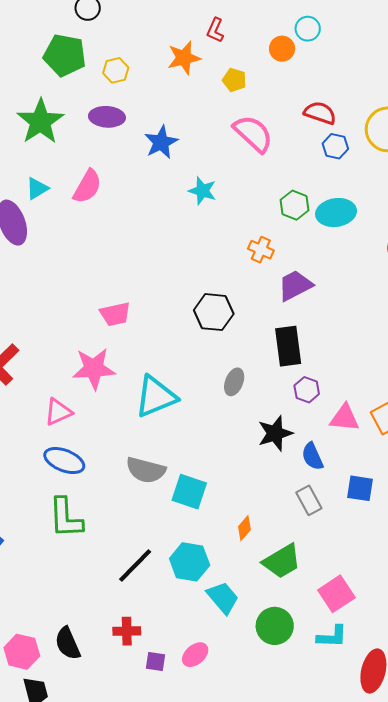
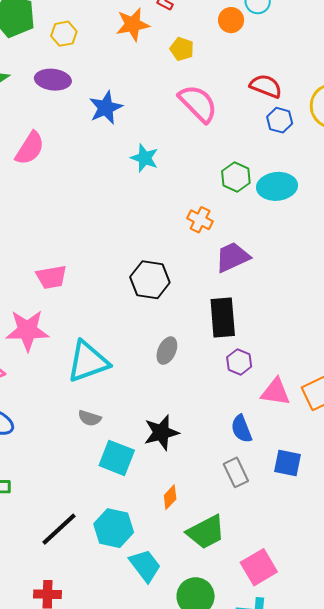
black star: (275, 433) -> (161, 433), moved
gray semicircle: (146, 470) -> (90, 418), moved, size x0.6

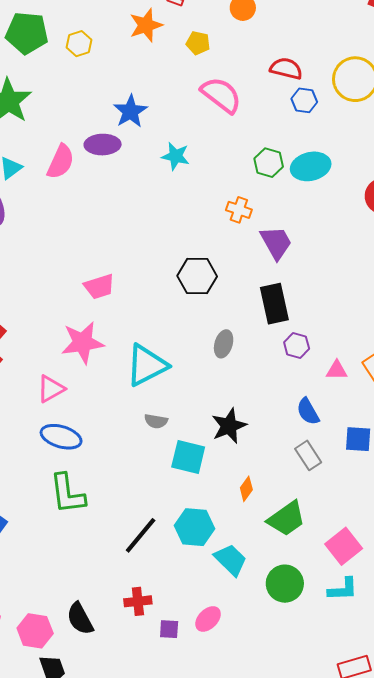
purple ellipse: (53, 80) -> (103, 145), moved
purple trapezoid: (232, 257) -> (276, 243), turned 93
pink triangle: (276, 392) -> (337, 370), size x0.7

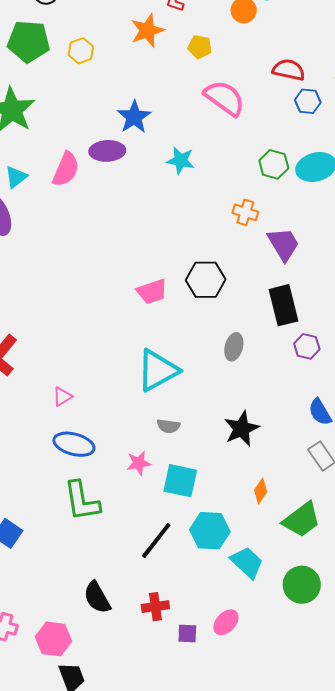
pink trapezoid: (99, 287) -> (152, 292), moved
pink star: (83, 343) -> (139, 463), moved, size x0.6
pink triangle: (51, 389) -> (62, 397), size x0.7
cyan square: (188, 457) -> (180, 481), moved
black semicircle: (80, 619) -> (97, 598), moved

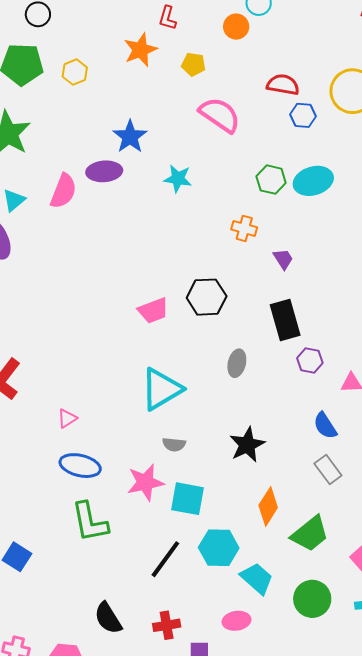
purple trapezoid: (283, 244) -> (283, 259), size x0.6
pink star: (139, 463) -> (145, 482), size x1.5
orange diamond: (261, 491) -> (268, 506), size x1.5
pink ellipse: (226, 622) -> (236, 621), moved, turned 40

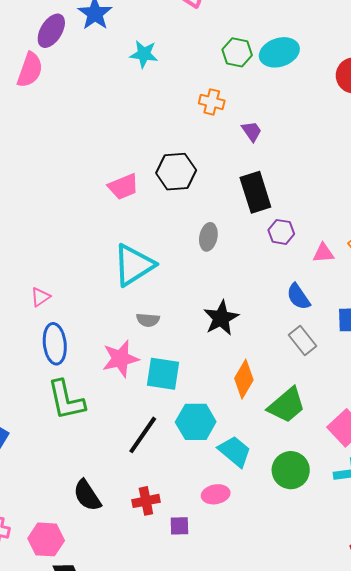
purple ellipse: (104, 171) -> (51, 31), moved, turned -52
blue ellipse: (80, 466) -> (55, 344), turned 72

